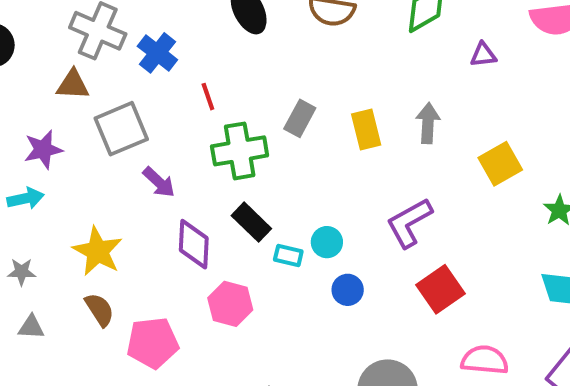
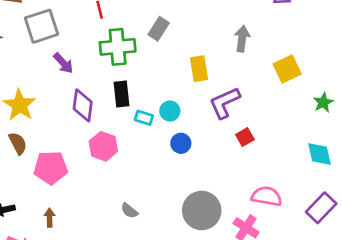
yellow rectangle: (366, 130) -> (199, 69), moved
black rectangle: (251, 222) -> (122, 94), turned 35
red square: (441, 289) -> (245, 137), moved, size x0.6

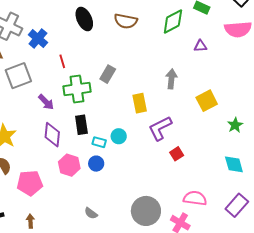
purple arrow: (63, 63) -> (46, 102), moved
blue circle: (181, 143) -> (96, 164), moved

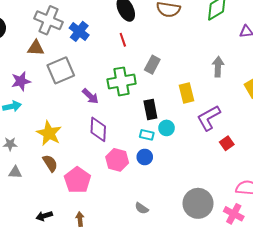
red line: (62, 61) -> (123, 40), moved
black rectangle: (81, 125) -> (150, 109), moved
pink pentagon: (30, 183) -> (77, 180), turned -30

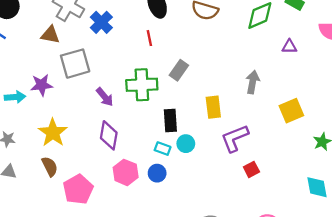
purple star: (21, 81) -> (42, 85), moved

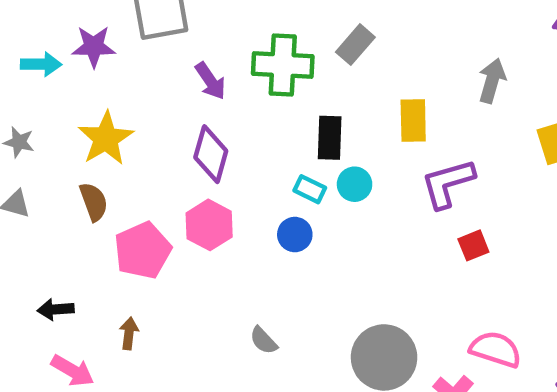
pink hexagon: (126, 172) -> (209, 225), moved

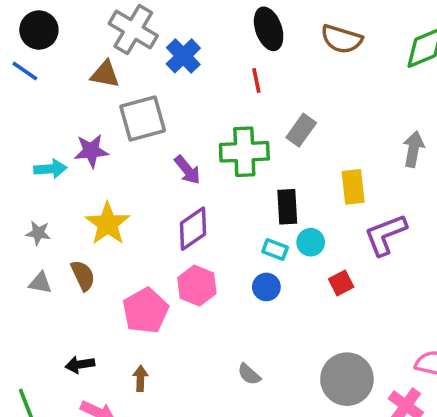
purple diamond: (211, 154) -> (193, 229), turned 45
brown semicircle: (94, 202) -> (83, 275), moved
red square: (473, 245) -> (341, 283), moved

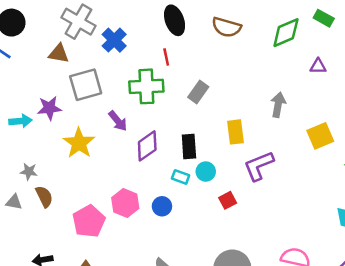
green cross: (244, 152) -> (146, 86), moved
yellow star: (108, 224) -> (79, 143), moved
purple diamond: (193, 229) -> (147, 146), moved
gray star: (38, 233) -> (29, 171), moved
blue circle: (266, 287) -> (162, 206), moved

